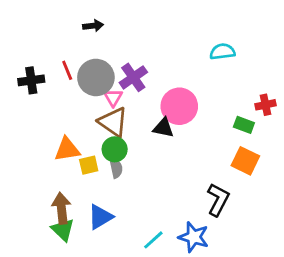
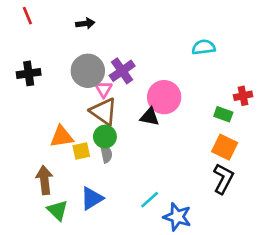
red line: (67, 70) -> (27, 16), moved
black L-shape: (218, 200) -> (223, 179), moved
brown arrow: (61, 208) -> (44, 180), moved
cyan line: (153, 240) -> (150, 200), moved

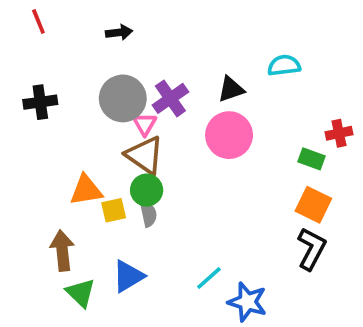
black triangle: (150, 117) -> (231, 89), moved, turned -30

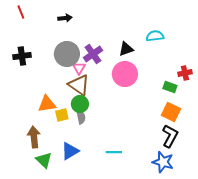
cyan line: (209, 278) -> (114, 152), turned 42
blue star: (247, 302) -> (163, 162), moved

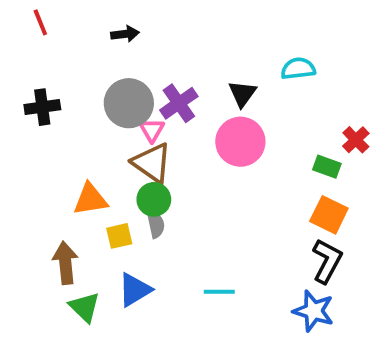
black triangle: (126, 49) -> (242, 94), turned -35
red cross: (185, 73) -> (356, 140), turned -32
yellow square: (62, 115) -> (119, 236), moved

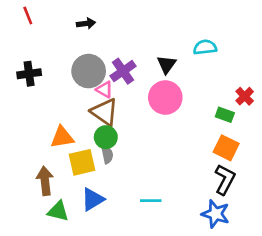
pink triangle: (152, 130) -> (104, 90), turned -30
yellow square: (119, 236) -> (82, 162), size x1.5
green triangle: (85, 307) -> (58, 211), turned -30

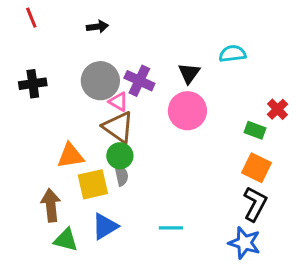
purple cross: (123, 71) -> (139, 81), turned -30

